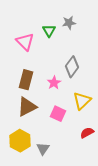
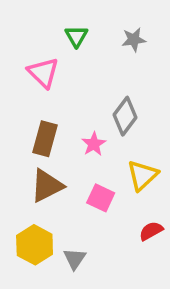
gray star: (69, 23) -> (134, 40), moved
green triangle: (49, 31) -> (76, 36), moved

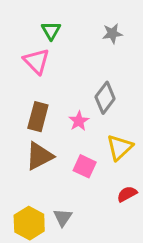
green triangle: (76, 36) -> (51, 31), moved
yellow hexagon: (35, 245) -> (29, 223), moved

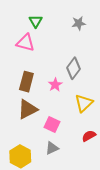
pink triangle: (36, 61) -> (25, 43), turned -30
pink square: (85, 166) -> (52, 125), moved
gray triangle: (63, 217) -> (52, 148), moved, turned 32

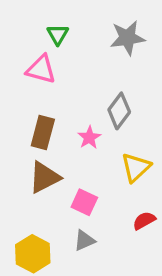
gray star: (79, 23) -> (128, 38), size x1.5

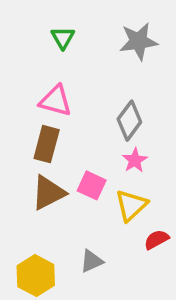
pink triangle: (41, 69) -> (56, 101), moved
pink star: (89, 137) -> (135, 160), moved
yellow triangle: (136, 167) -> (131, 205), moved
pink square: (84, 202) -> (92, 185), moved

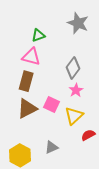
green triangle: (63, 38) -> (38, 35), moved, turned 40
gray star: (138, 41) -> (78, 23), turned 30

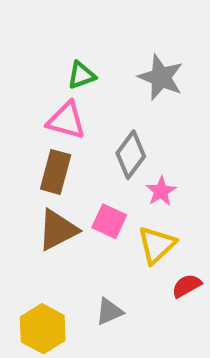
gray star: (78, 23) -> (161, 77), moved
gray diamond: (73, 68) -> (131, 155), moved

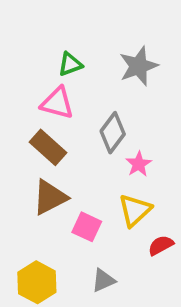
gray star: (161, 77) -> (139, 66), turned 30
brown rectangle: (56, 172) -> (48, 147), turned -63
pink square: (109, 221) -> (87, 227), moved
gray triangle: (109, 312) -> (103, 280), moved

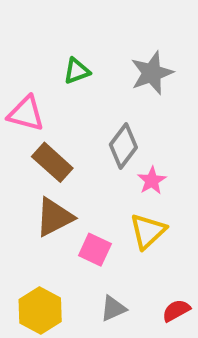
pink triangle: (57, 103) -> (26, 114), moved
red semicircle: (161, 245) -> (176, 310), moved

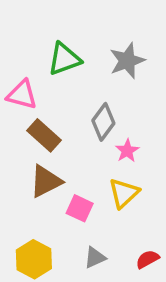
green triangle: (77, 71) -> (64, 59), size x1.5

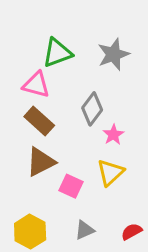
pink triangle: (22, 95) -> (36, 85), moved

